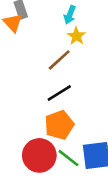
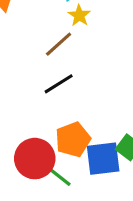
orange pentagon: (59, 125) -> (73, 139), moved
green line: (69, 158) -> (59, 176), moved

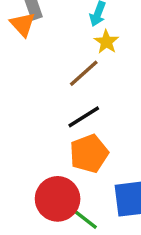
orange pentagon: (73, 139) -> (89, 153), moved

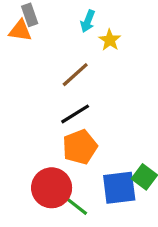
orange triangle: (23, 24) -> (20, 31), turned -40
yellow star: (106, 42) -> (110, 40), moved

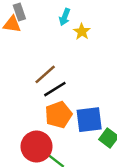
brown line: (75, 75) -> (45, 74), moved
blue square: (119, 188) -> (89, 120), moved

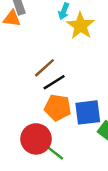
yellow star: (82, 32) -> (81, 26), size x1.6
orange pentagon: (59, 115) -> (58, 108), turned 30

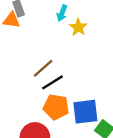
yellow star: (81, 26) -> (78, 27), size x0.7

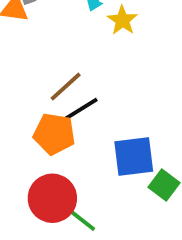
orange pentagon: (56, 107) -> (54, 134), moved

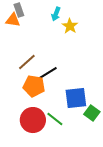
brown line: (66, 87) -> (27, 62), moved
green line: (81, 219) -> (55, 119), moved

